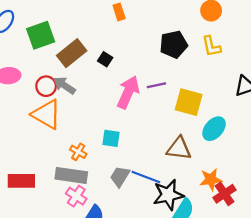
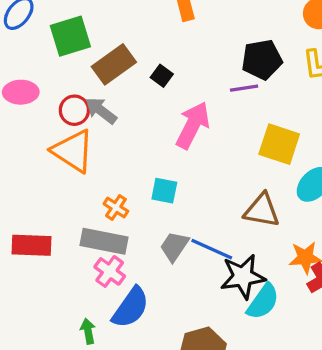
purple line: (156, 85) -> (244, 88), moved

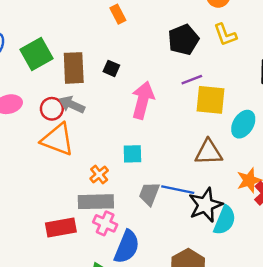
brown rectangle: (114, 64) -> (74, 68), turned -44
purple line: (244, 88) -> (192, 80), moved
orange cross: (116, 208) -> (99, 175), turned 30
red rectangle: (31, 245) -> (61, 227), moved

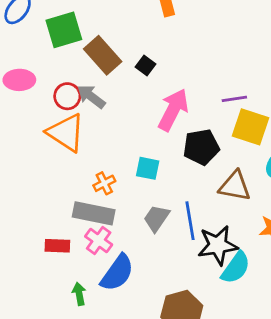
black pentagon: (183, 40) -> (201, 147), moved
brown rectangle: (74, 68) -> (103, 55), turned -52
blue line: (178, 190) -> (190, 221), turned 56
red rectangle: (61, 227) -> (57, 246), moved, size x0.7

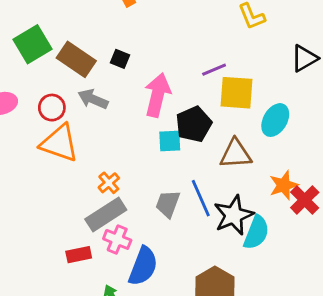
gray arrow: (91, 97) -> (93, 99), moved
cyan square: (148, 168) -> (170, 141), moved
gray rectangle: (94, 213) -> (106, 215), turned -30

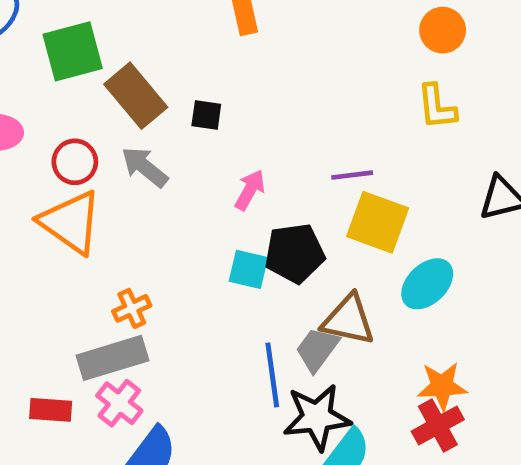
black square: (120, 59) -> (206, 115), turned -30
pink arrow: (157, 95) -> (250, 190), size x0.6
orange star: (284, 185) -> (442, 386), moved
gray trapezoid: (168, 204) -> (317, 349), moved

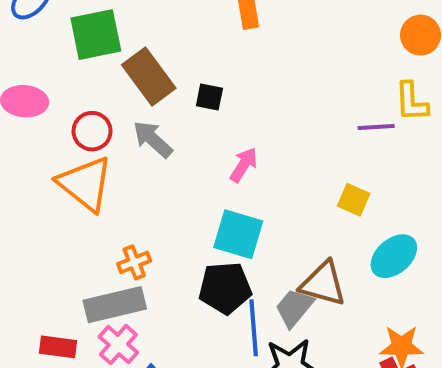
purple line: (352, 175) -> (376, 127), moved
yellow square: (378, 222) -> (354, 200), size x0.6
black pentagon: (295, 253) -> (225, 288), moved
cyan square: (248, 269) -> (238, 234), size x1.4

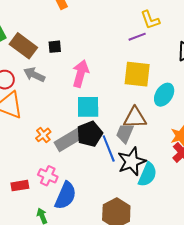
pink arrow: (244, 165) -> (81, 74), size x1.5
yellow square: (354, 200) -> (137, 74), size x1.8
gray rectangle: (115, 305) -> (69, 140), moved

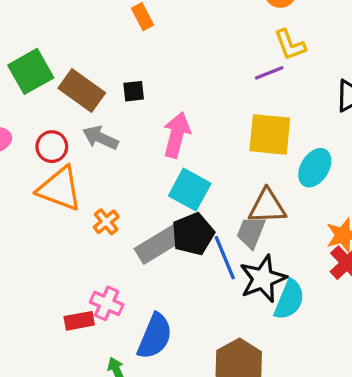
cyan square: (88, 107) -> (190, 190), turned 30
orange cross: (43, 135) -> (106, 222), moved
pink cross: (48, 176) -> (107, 303), moved

